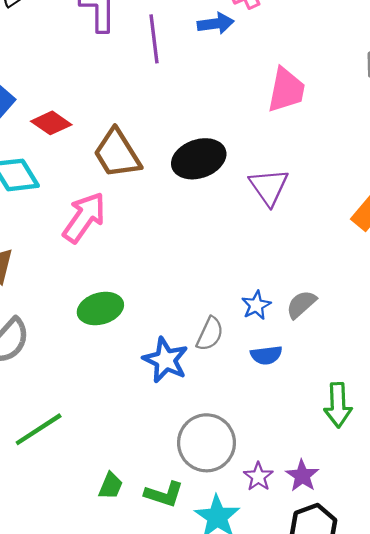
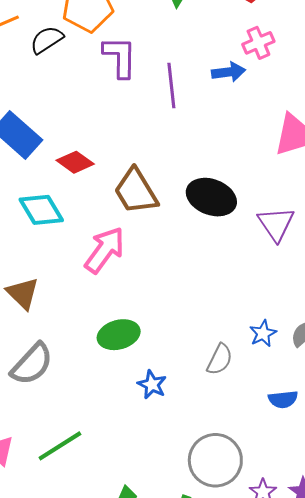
black ellipse: (199, 159) -> (211, 197), turned 39
blue semicircle: (266, 355) -> (283, 399), moved
blue star: (166, 360) -> (152, 385), moved, size x0.7

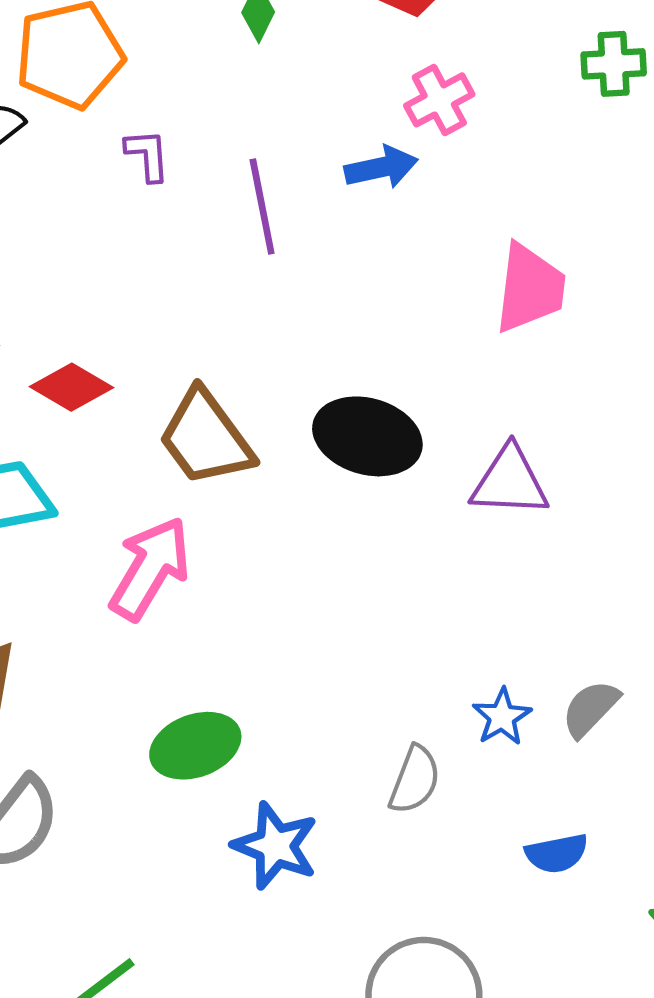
purple L-shape: (120, 57) -> (147, 155), size x0.6
purple triangle: (276, 224) -> (510, 482), turned -48
blue star: (152, 385) -> (275, 846), size x1.4

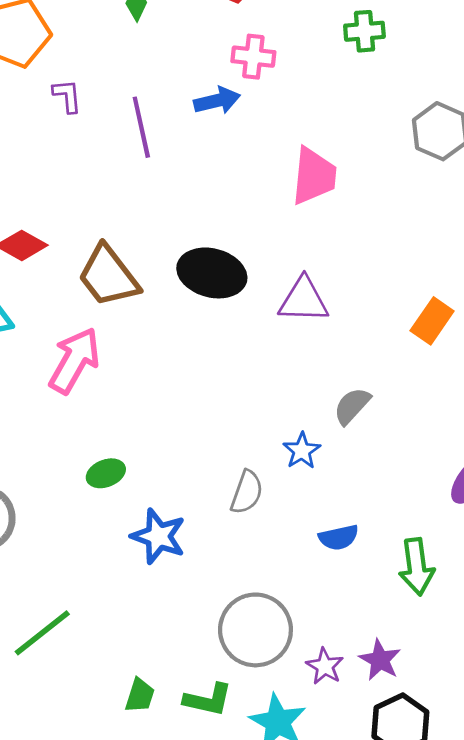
pink cross: (439, 100) -> (253, 57), turned 36
gray semicircle: (590, 708) -> (352, 406), moved
green ellipse: (195, 746) -> (106, 473), size x0.7

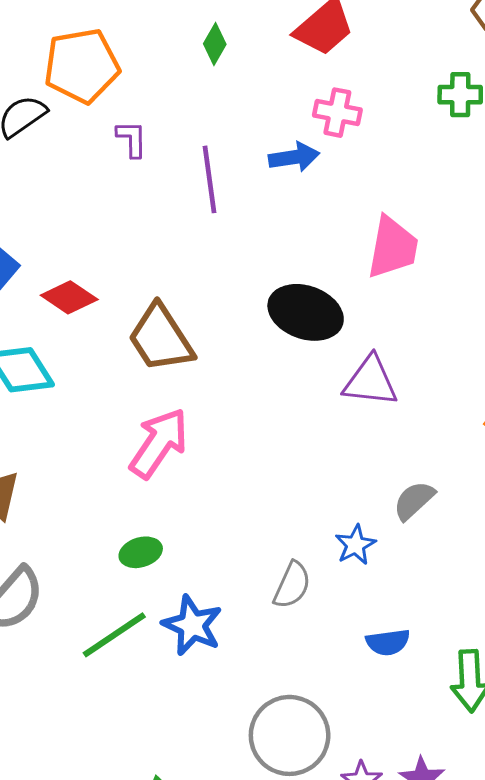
black ellipse: (212, 273) -> (306, 312), moved
pink arrow: (74, 360) -> (159, 443), moved
green line: (42, 633) -> (114, 635), moved

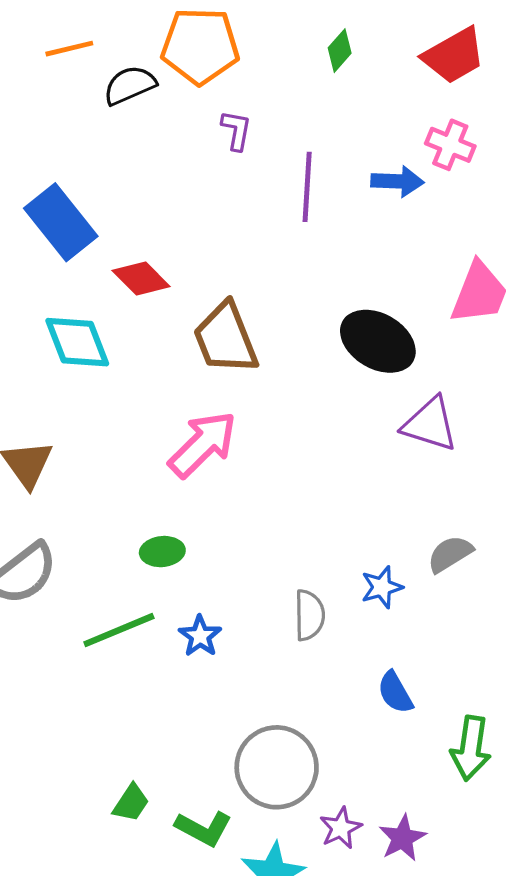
gray semicircle: (292, 585) -> (309, 615), turned -36
blue star: (192, 625) -> (200, 636), size x0.7
blue semicircle: (388, 642) -> (395, 693), turned 57

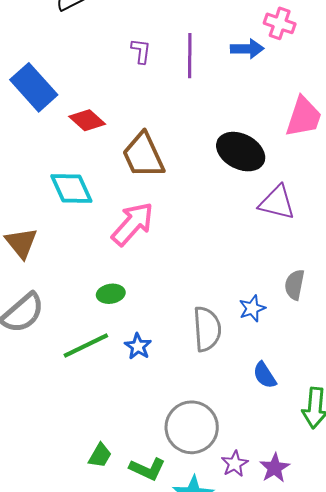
purple L-shape: (236, 130) -> (141, 51), moved
cyan diamond: (77, 342) -> (71, 188), moved
gray semicircle: (450, 554) -> (295, 285), turned -44
gray semicircle: (309, 615) -> (207, 329), size x1.4

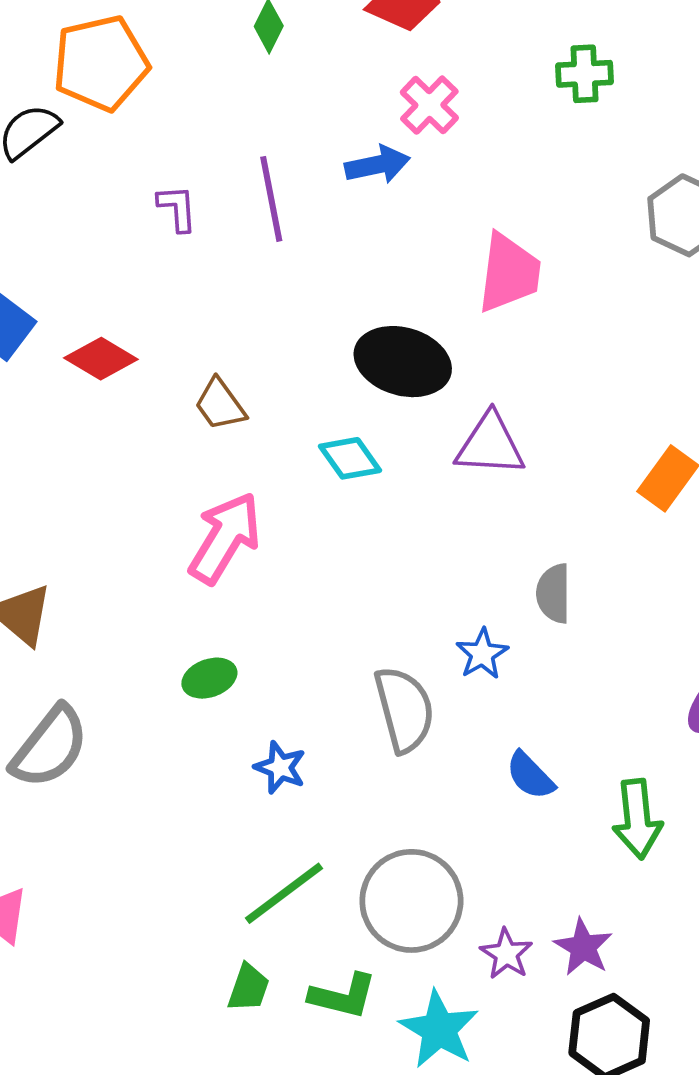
pink cross: (280, 23) -> (429, 105), turned 36
brown trapezoid: (143, 155) -> (220, 404), size x0.6
cyan diamond: (71, 188) -> (350, 458), moved, size x0.7
green line: (86, 345) -> (284, 893), moved

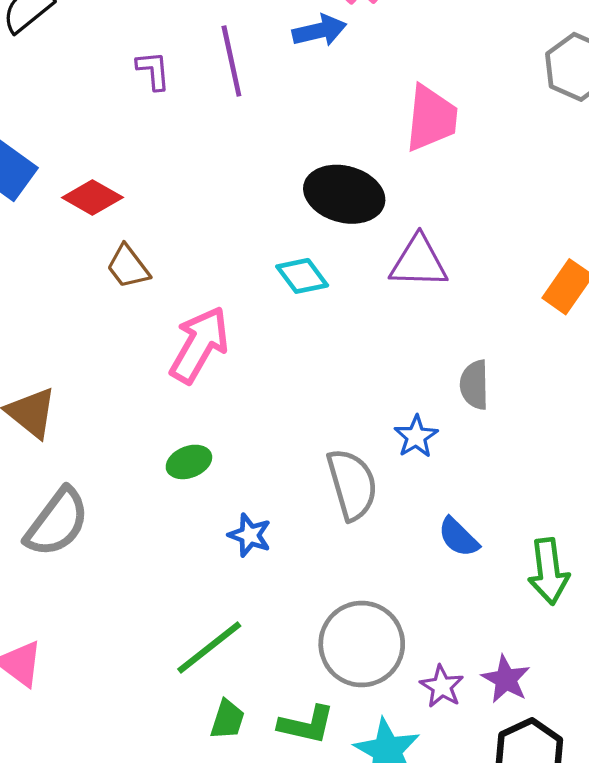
brown trapezoid: (220, 404) -> (128, 267), moved
green line: (284, 893) -> (209, 648), moved

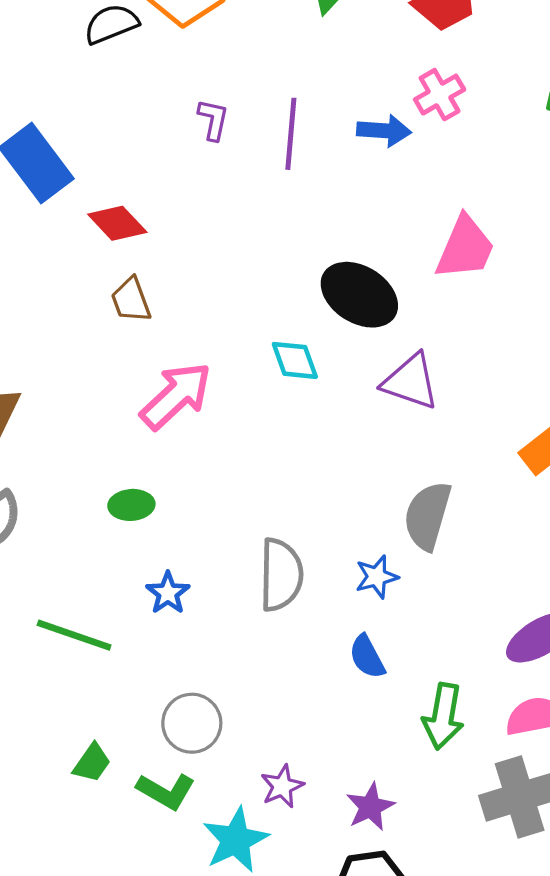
gray semicircle: (474, 385) -> (428, 516), size x1.4
blue star: (416, 437) -> (377, 577), moved
gray circle: (362, 644) -> (192, 723), moved, size x0.7
green line: (209, 648) -> (74, 635), moved, turned 40
purple star: (442, 686) -> (282, 786), moved

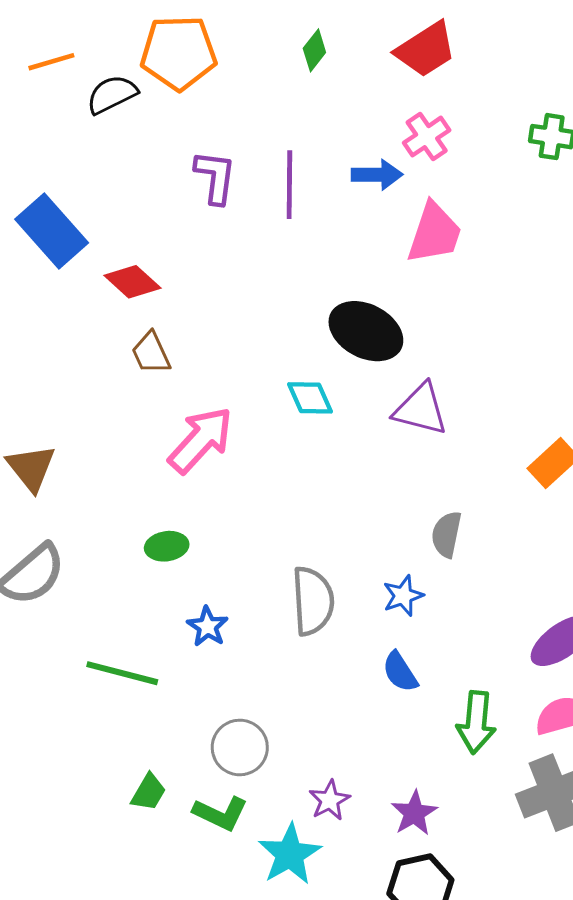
purple L-shape: (213, 120) -> (215, 177), size x1.4
pink trapezoid: (465, 248) -> (434, 233), moved
gray semicircle: (428, 516) -> (447, 534), size x0.7

